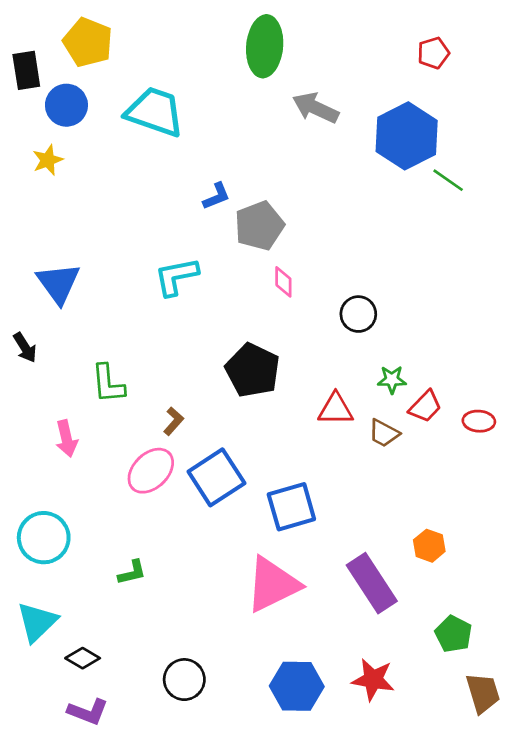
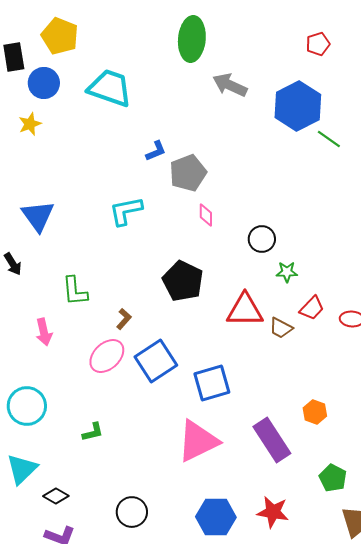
green star: (392, 380) -> (287, 272), moved
red triangle: (336, 409) -> (245, 310), size x1.4

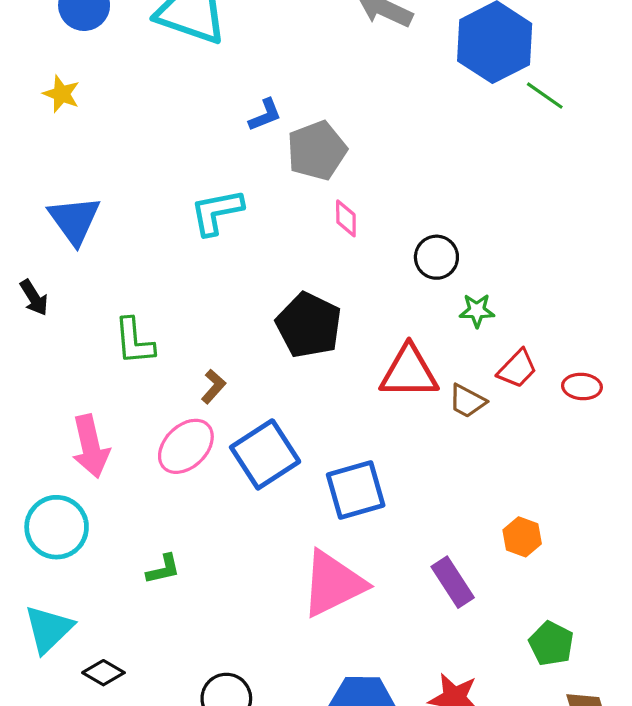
yellow star: (30, 124) -> (61, 94), moved, turned -30
pink arrow: (44, 332) -> (91, 446), moved, size x1.4
purple rectangle: (272, 440) -> (453, 582), size x0.7

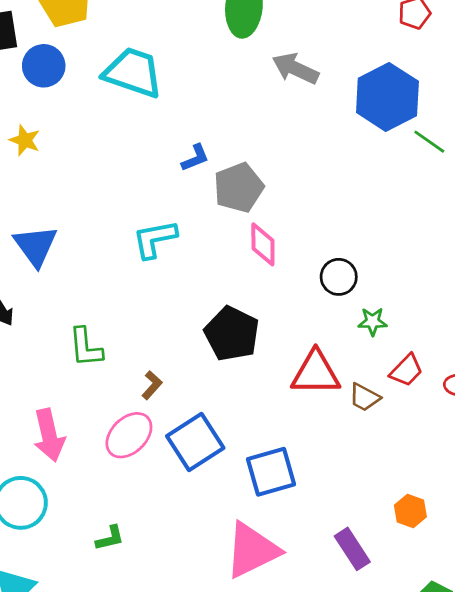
pink diamond: (346, 218) -> (263, 244), size x1.4

